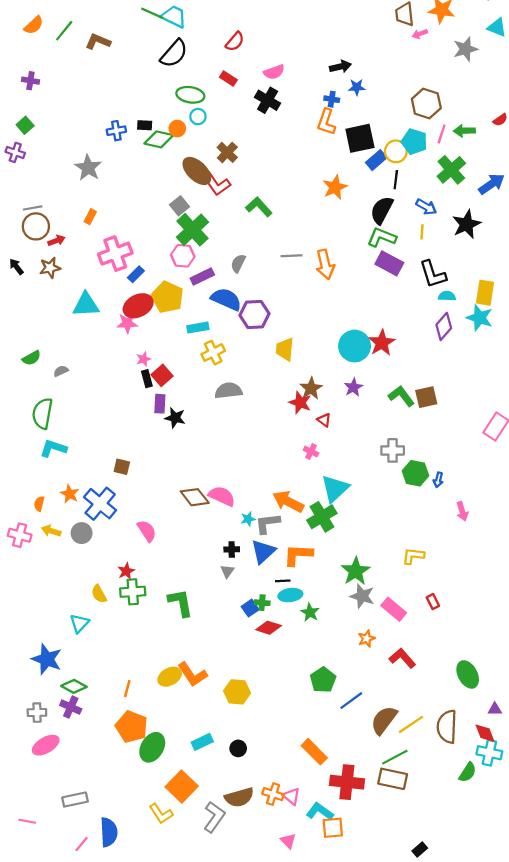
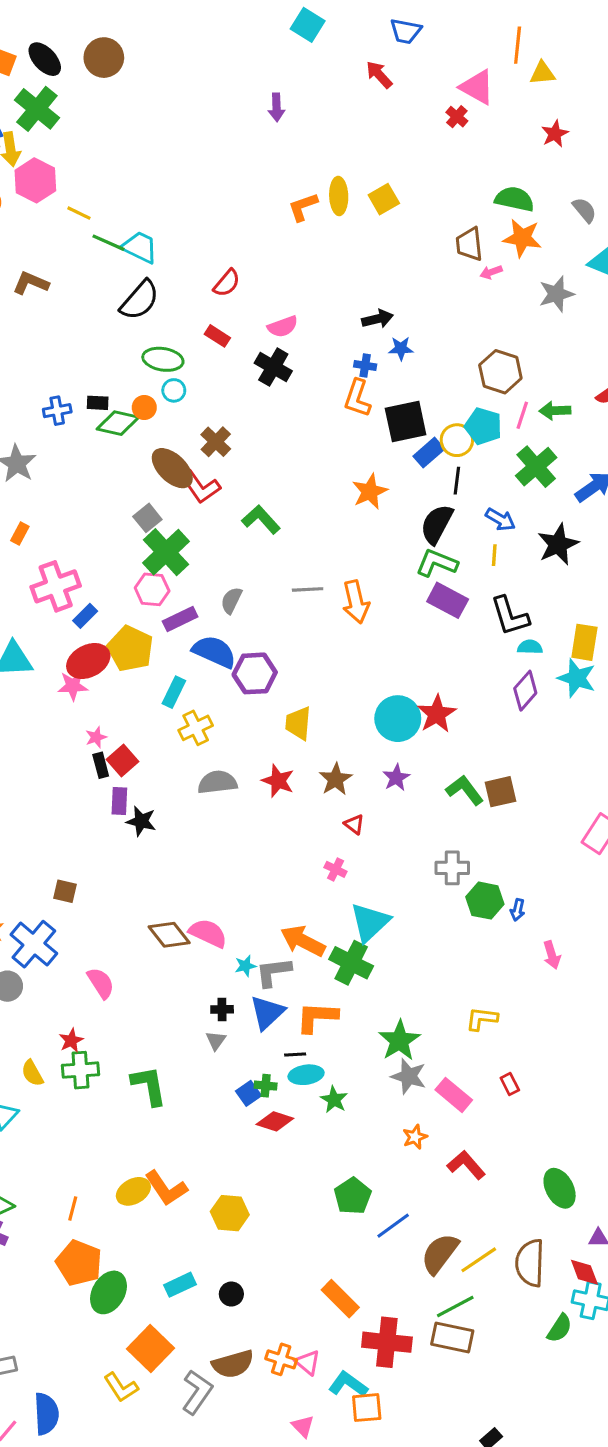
cyan rectangle: (198, 328) -> (174, 692), turned -54
red star: (300, 403) -> (278, 781), moved
green cross: (322, 517) -> (351, 963), turned -32

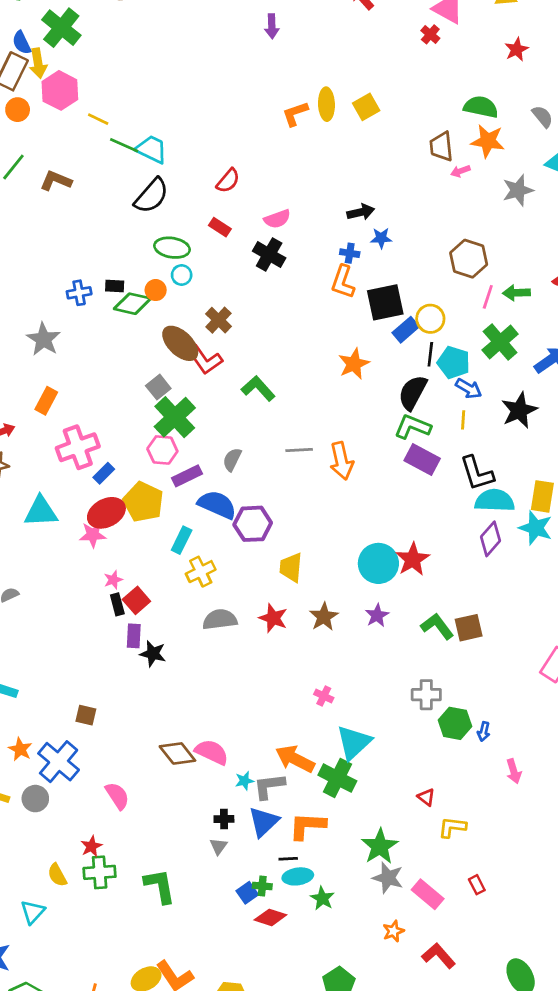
cyan pentagon: (483, 426) -> (454, 362), moved
orange rectangle: (20, 533) -> (46, 401), size x1.4
cyan semicircle: (530, 647) -> (495, 501), size x1.8
red triangle: (354, 824) -> (426, 797), moved

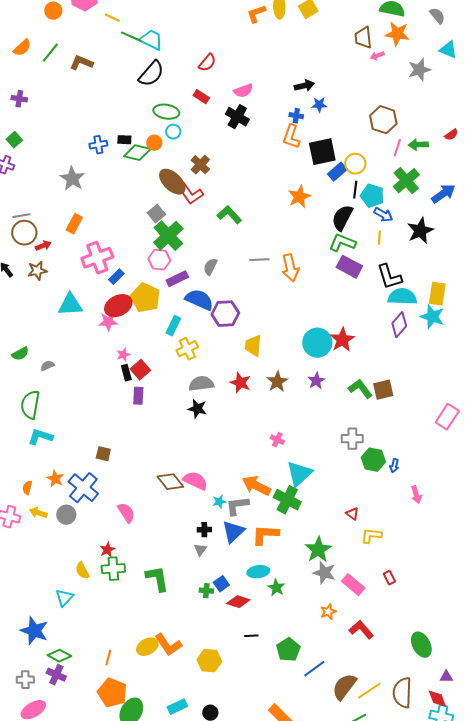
black star: (153, 654) -> (197, 409), moved
black line: (288, 859) -> (251, 636), moved
green cross: (262, 886) -> (206, 591), moved

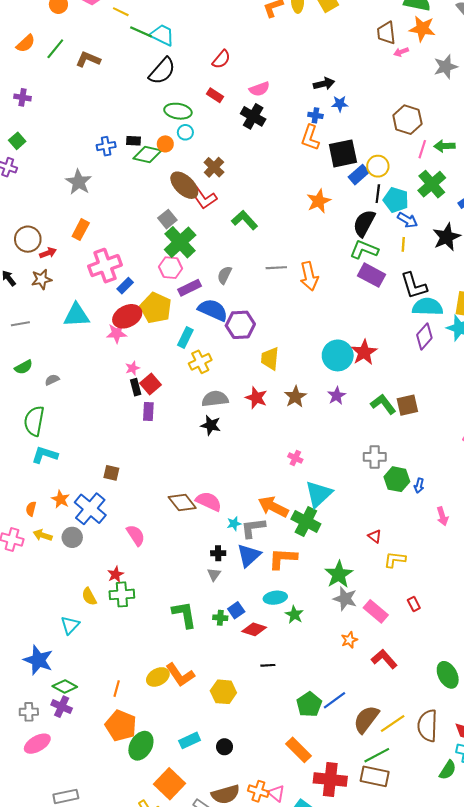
gray line: (21, 216) -> (20, 324), moved
green L-shape: (157, 579) -> (184, 615), moved
green pentagon: (288, 650) -> (309, 704), moved

